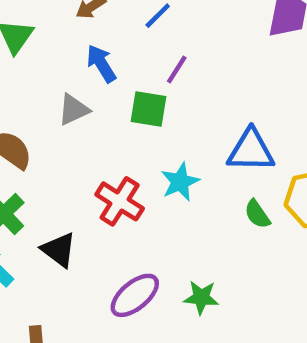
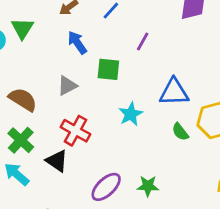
purple line: (177, 69) -> (143, 42), moved
gray triangle: (74, 110) -> (67, 86), moved
red cross: (120, 201) -> (75, 131), moved

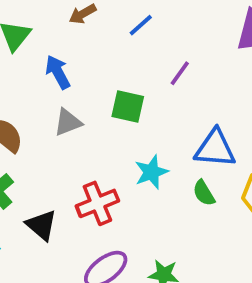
blue arrow: (77, 43) -> (58, 72), moved
red cross: (75, 131) -> (97, 203), moved, turned 32
green semicircle: (180, 132) -> (204, 193), moved

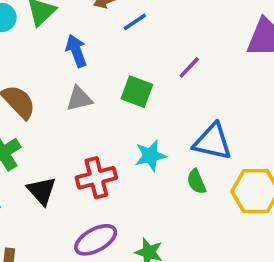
blue line: (141, 25) -> (135, 22), moved

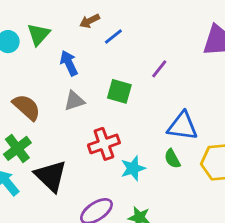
cyan star: (150, 156) -> (133, 168), moved
red cross: (96, 178) -> (104, 144), moved
black triangle: (42, 191) -> (51, 176), size x1.4

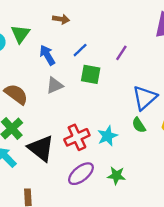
brown arrow: (90, 21) -> (61, 19), turned -140
blue line: (113, 36) -> (80, 50), moved
blue triangle: (182, 126) -> (145, 98), turned -44
red cross: (104, 144) -> (77, 137), moved

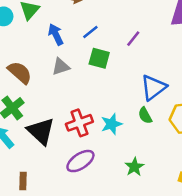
green star: (116, 176) -> (134, 167), moved, turned 30

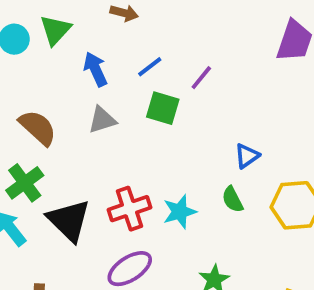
purple line: (133, 39) -> (201, 78), moved
blue triangle: (154, 87) -> (247, 156), size x0.6

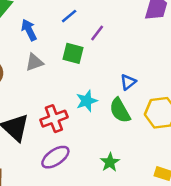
blue line: (150, 67) -> (69, 16), moved
green semicircle: (233, 199) -> (120, 110), size x1.5
cyan star: (180, 212) -> (87, 101), moved

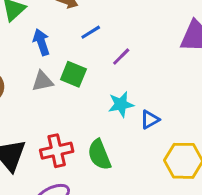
green square: (73, 53) -> (73, 74), moved
cyan star: (87, 101) -> (121, 104), moved
green semicircle: (120, 110) -> (99, 155), moved

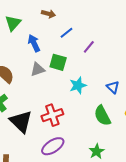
cyan star: (121, 104) -> (78, 85), moved
blue triangle: (150, 119) -> (113, 87), turned -40
green semicircle: (99, 155) -> (102, 116), moved

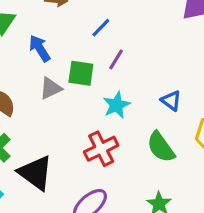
blue line: (67, 33) -> (101, 28), moved
purple line: (89, 47) -> (116, 59), moved
red cross: (52, 115) -> (101, 149), moved

